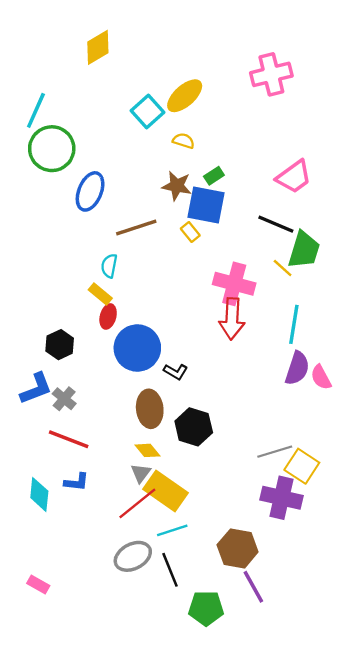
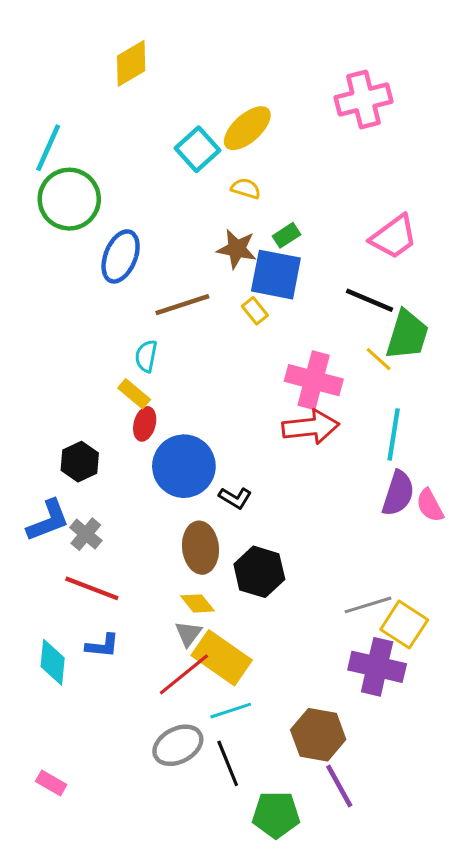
red arrow: (232, 319) -> (311, 427), turned -99

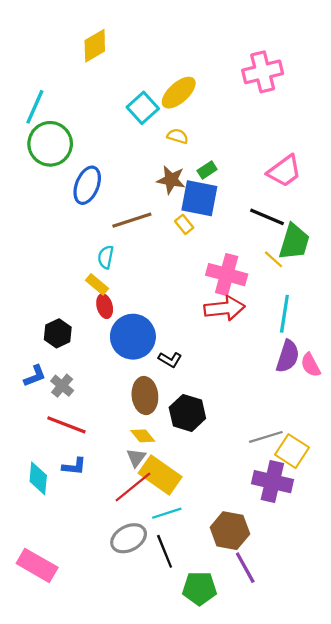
red ellipse: (145, 424) -> (105, 306), turned -30
blue L-shape: (48, 520) -> (35, 376), size x0.7
pink rectangle: (51, 783) -> (37, 565), size x1.8

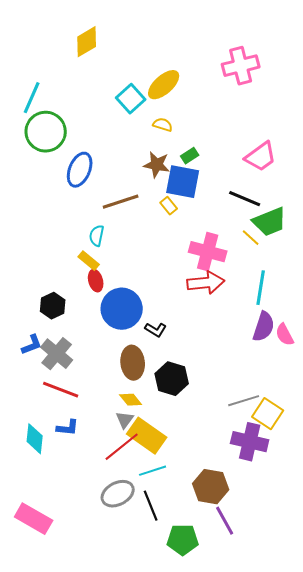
green trapezoid: (294, 242) -> (270, 222), turned 51
gray cross: (62, 386) -> (57, 354), size x1.5

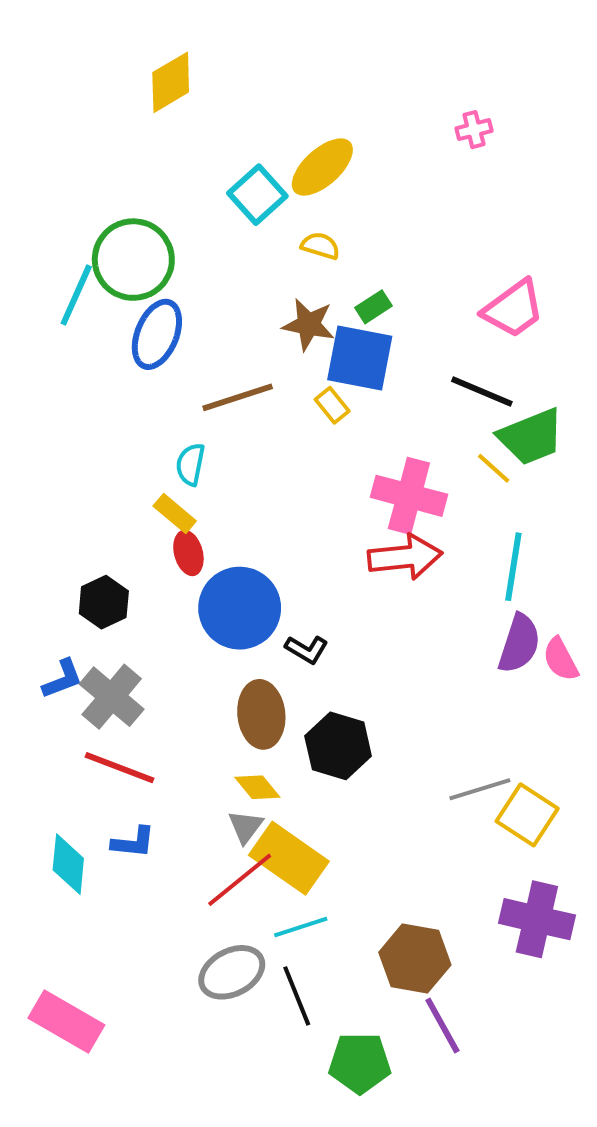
pink cross: (241, 66) -> (474, 130), size x0.5
cyan line: (32, 98) -> (76, 295), moved
green circle: (46, 132) -> (133, 260), moved
purple cross: (250, 442) -> (537, 919), moved

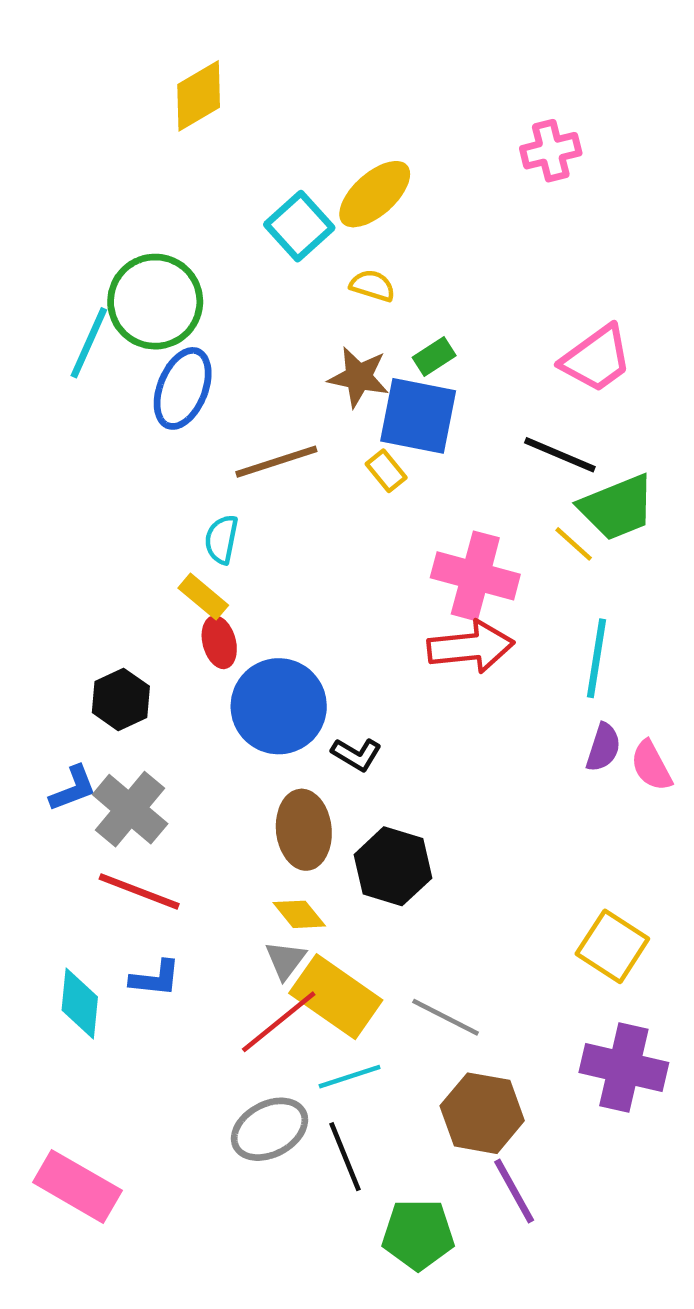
pink cross: (474, 130) -> (551, 151), size x1.4
purple semicircle: (519, 644) -> (603, 747), size x0.7
gray line: (480, 789) -> (446, 1017), moved, turned 44

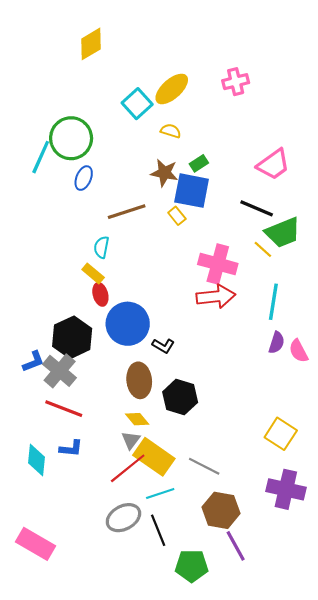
pink cross: (551, 151) -> (236, 82), moved
blue ellipse: (183, 388) -> (84, 178), size x0.7
black hexagon: (121, 699) -> (72, 337), moved, size x1.5

